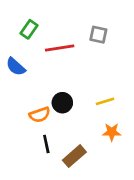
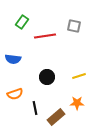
blue semicircle: (16, 67) -> (13, 59), moved, turned -35
orange semicircle: (40, 115) -> (15, 94), moved
orange star: (112, 132) -> (77, 103), moved

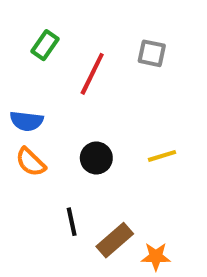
red line: (45, 36) -> (92, 74), turned -55
orange semicircle: (15, 94) -> (31, 162), moved, turned 63
orange star: (77, 103) -> (156, 257), moved

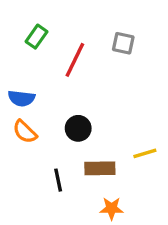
yellow line: (162, 156) -> (145, 153), moved
brown rectangle: (115, 240) -> (100, 168), moved, turned 40
orange star: (156, 257) -> (112, 208), moved

